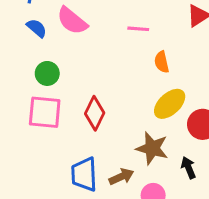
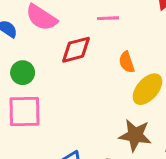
orange semicircle: (162, 62) -> (127, 62), moved
red diamond: (95, 113) -> (76, 50), moved, turned 56

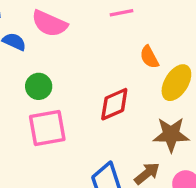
red diamond: (76, 50) -> (114, 104), moved

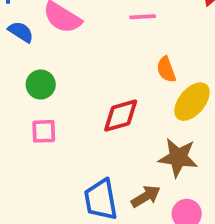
pink square: (47, 128) -> (44, 131), size x0.6

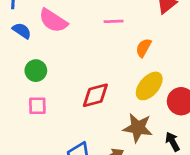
orange semicircle: (166, 69) -> (144, 48), moved, turned 48

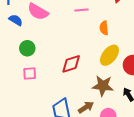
orange semicircle: (144, 48) -> (104, 28), turned -32

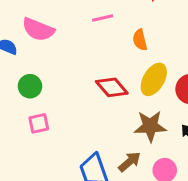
red diamond: (71, 64) -> (112, 87), moved, turned 75

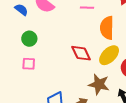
orange semicircle: (140, 40) -> (107, 28), size x1.6

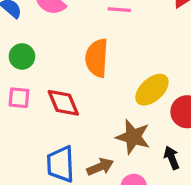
orange semicircle: (107, 28) -> (97, 58), moved
red diamond: (81, 53) -> (63, 103), moved

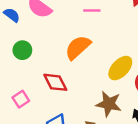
orange semicircle: (97, 58) -> (78, 47), turned 48
pink square: (19, 98) -> (21, 99), moved, turned -35

